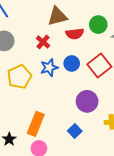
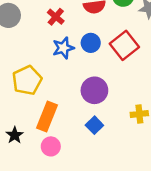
yellow pentagon: (19, 77) -> (27, 80), moved
purple circle: (87, 101) -> (94, 90), moved

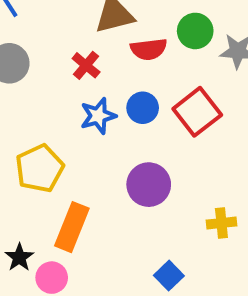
blue square: (94, 125) -> (169, 276), moved
pink circle: (51, 146) -> (52, 278), moved

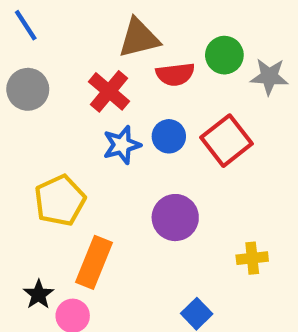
red cross: (86, 65) -> (109, 91), size x1.4

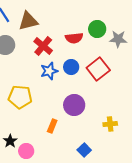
brown triangle: (139, 38) -> (28, 21), moved
yellow pentagon: (60, 200) -> (20, 97), turned 30
orange rectangle: (94, 262) -> (52, 126), moved, size x0.6

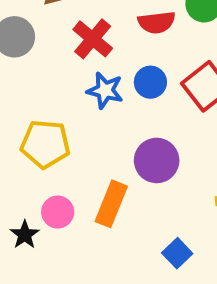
blue star: (49, 71) -> (105, 90), turned 30
orange rectangle: (52, 126) -> (111, 204), size x1.5
pink circle: (26, 151) -> (58, 212), moved

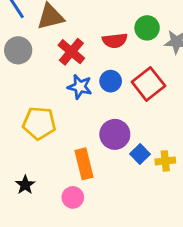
orange rectangle: (111, 204) -> (84, 164), turned -36
pink circle: (58, 212) -> (73, 197), moved
blue square: (177, 253) -> (140, 154), moved

